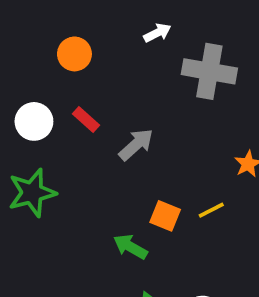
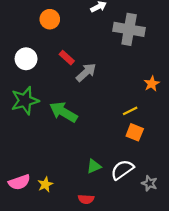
red rectangle: (86, 120) -> (67, 58), moved
orange square: (165, 216) -> (135, 132), moved
green arrow: (130, 247) -> (63, 112), moved, size x1.4

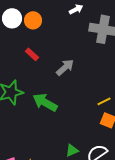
red rectangle: (67, 58) -> (32, 54), moved
white circle: (26, 59) -> (12, 18), moved

